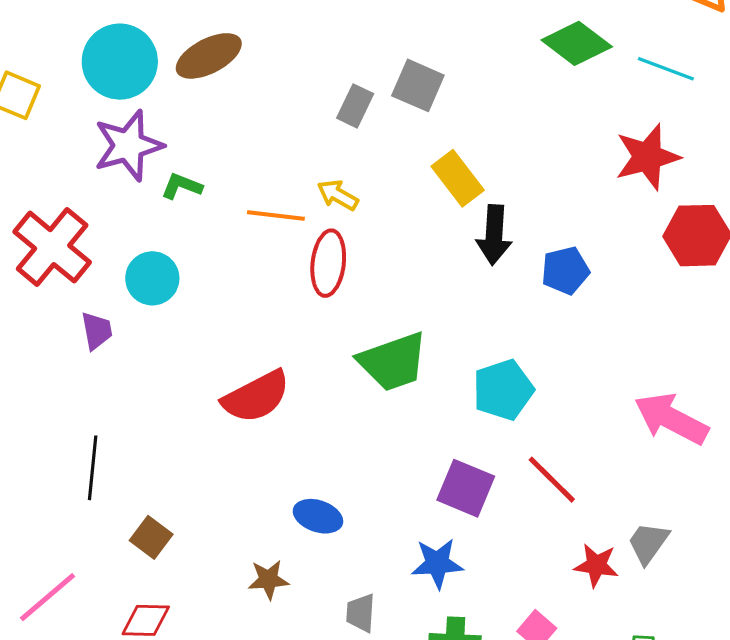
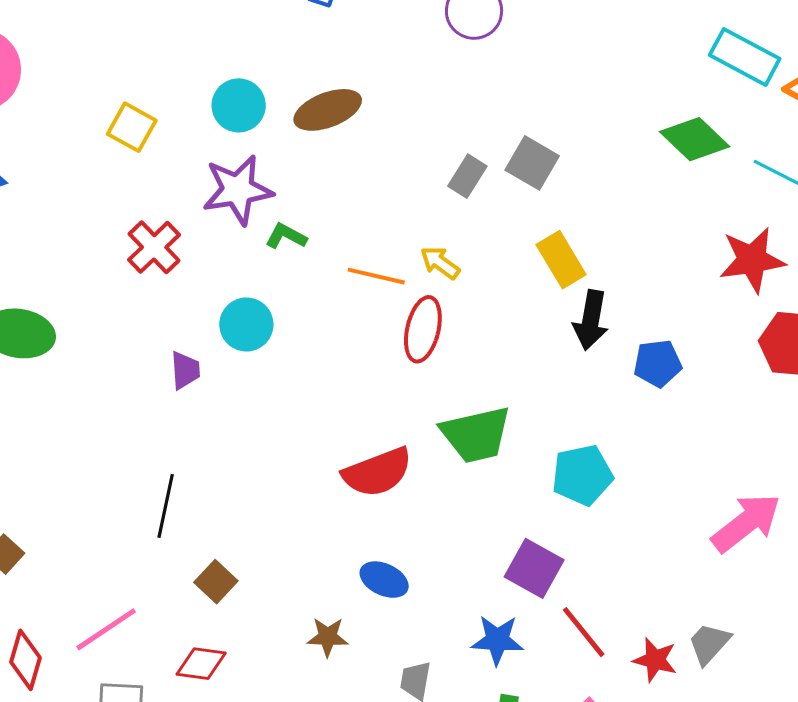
cyan circle: (120, 62) -> (239, 105), size x0.7
red cross: (52, 247) -> (154, 247), moved, size x0.7
red semicircle: (256, 397) -> (377, 472), moved
pink arrow: (671, 419) -> (746, 523), turned 108
red line: (552, 480) -> (584, 632), moved

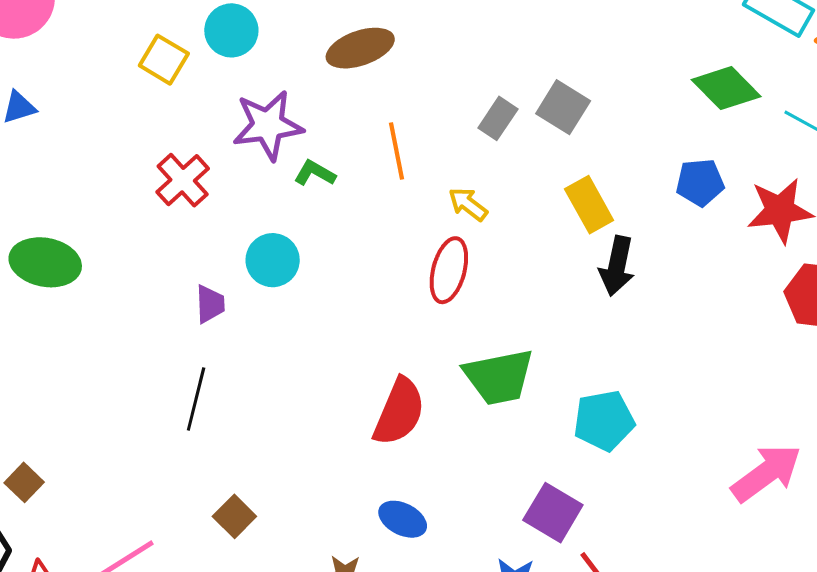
cyan circle: (239, 105) -> (231, 30), moved
orange line: (376, 276) -> (397, 151), moved, turned 64
blue pentagon: (658, 363) -> (700, 182), moved
red semicircle: (377, 472) -> (399, 412), turned -48
black line: (166, 506) -> (196, 399), moved

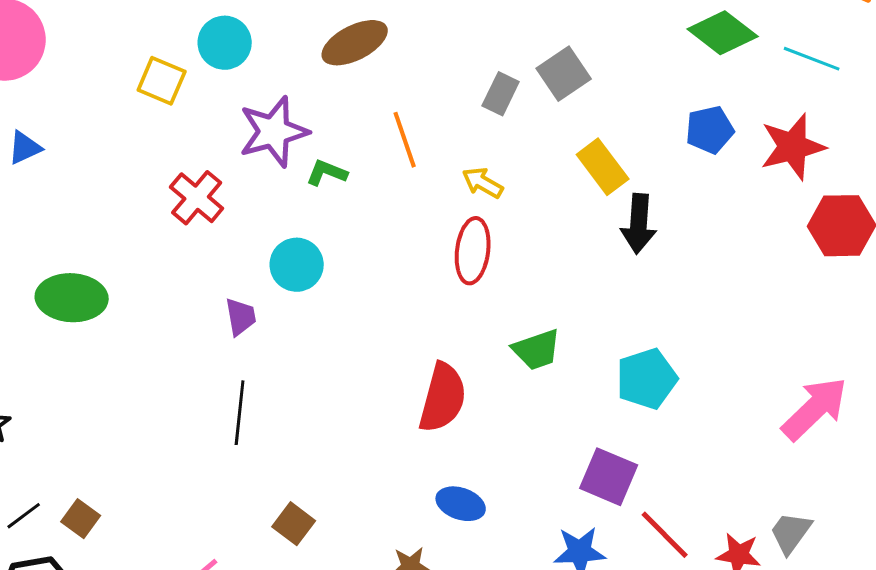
gray square: (563, 107) -> (564, 74), turned 32
green trapezoid: (499, 377) -> (537, 350), size x0.7

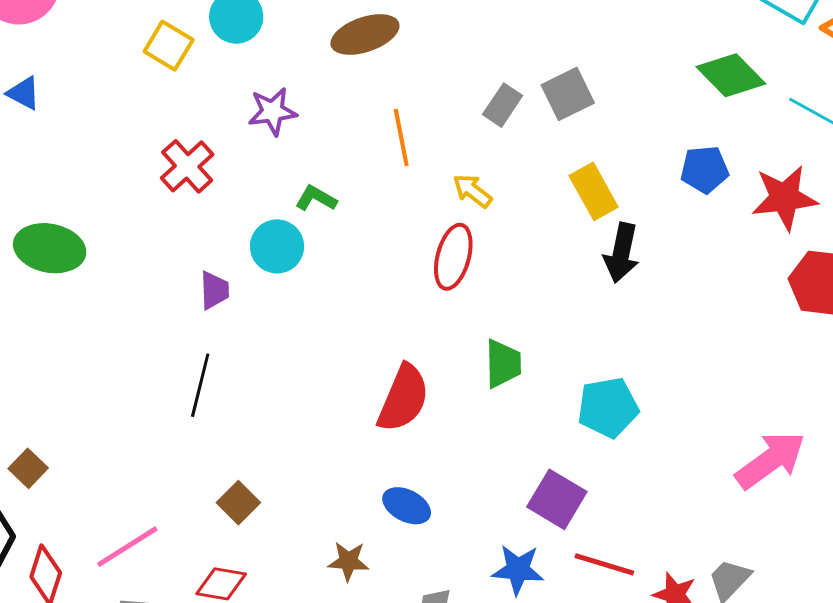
purple star: (274, 132) -> (273, 112), size x0.7
blue triangle: (25, 148) -> (24, 93), turned 45
green L-shape: (327, 173) -> (316, 198), moved
green trapezoid: (537, 350) -> (503, 364), turned -80
red line: (665, 535) -> (604, 564), turned -36

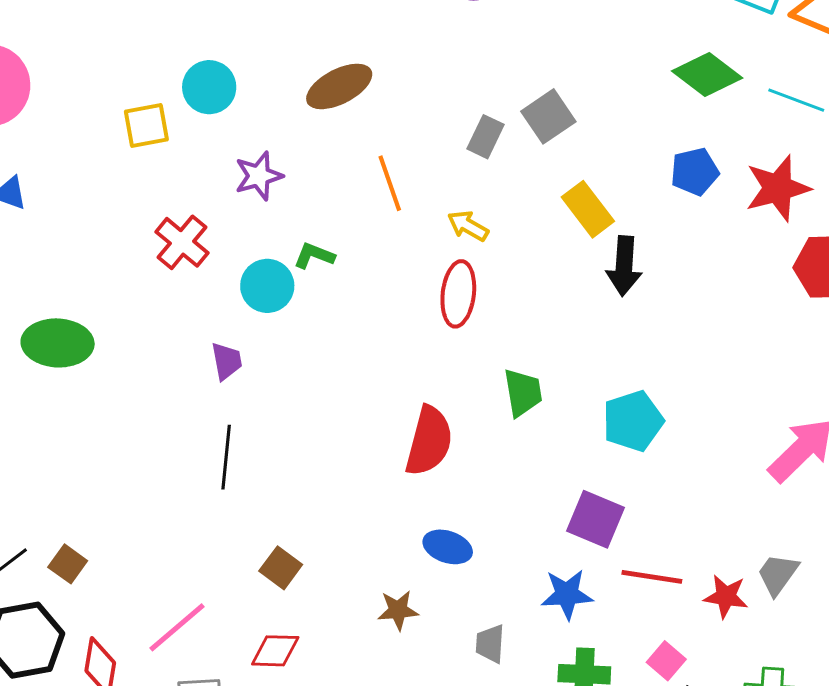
yellow square: (169, 46) -> (146, 126), turned -33
cyan circle: (277, 246) -> (267, 286), moved

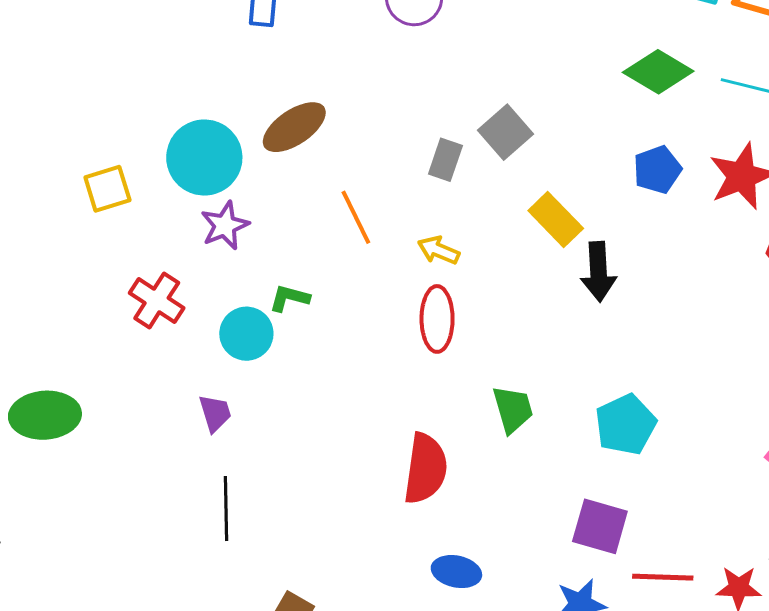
cyan circle: (209, 87) -> (204, 158), moved, size x1.4

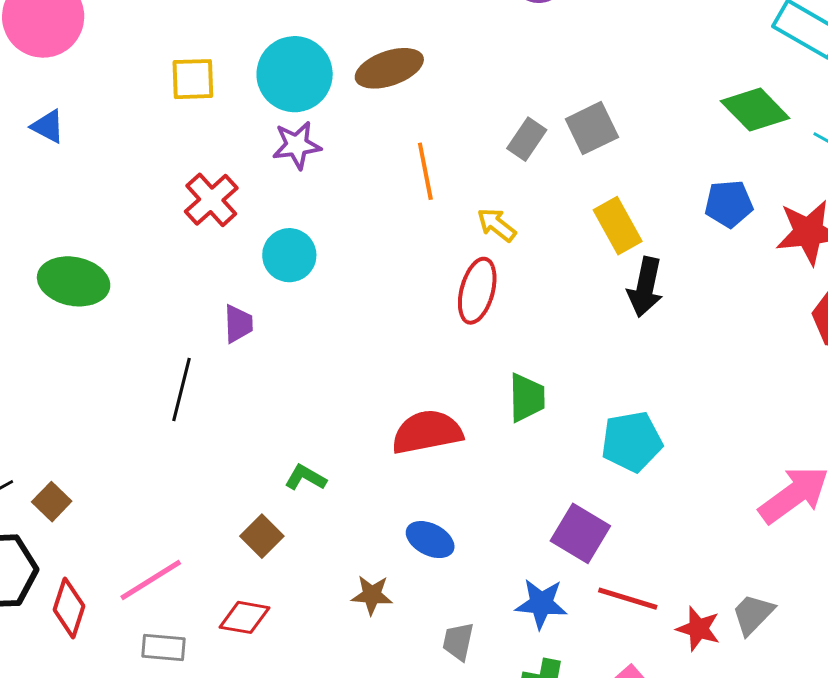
green L-shape: (289, 298) -> (306, 478), moved
red semicircle: (425, 469) -> (427, 432), turned -124
black line: (226, 509) -> (182, 389), moved

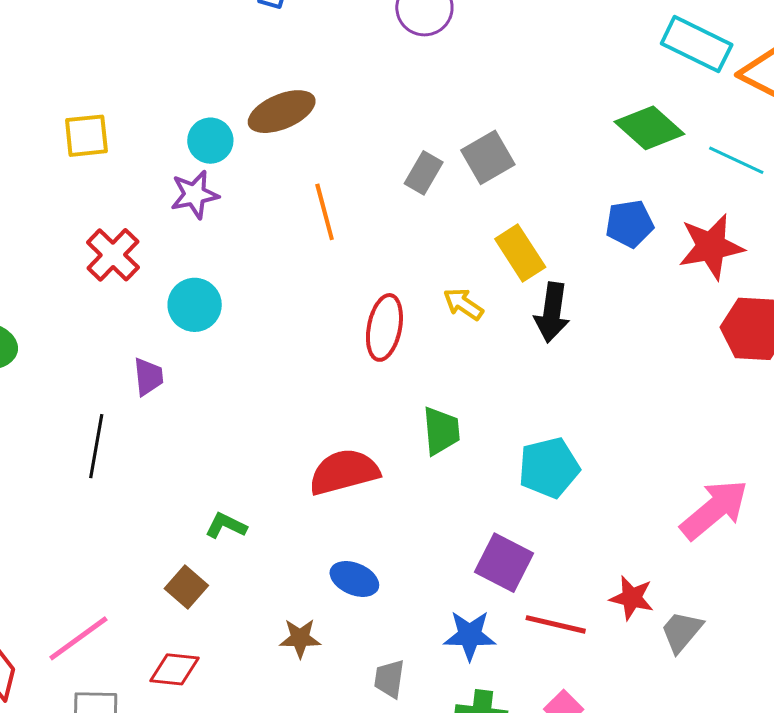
cyan circle: (295, 74) -> (210, 141), moved, size x0.6
yellow arrow: (497, 225) -> (463, 304), moved
red star: (698, 629) -> (632, 598), moved

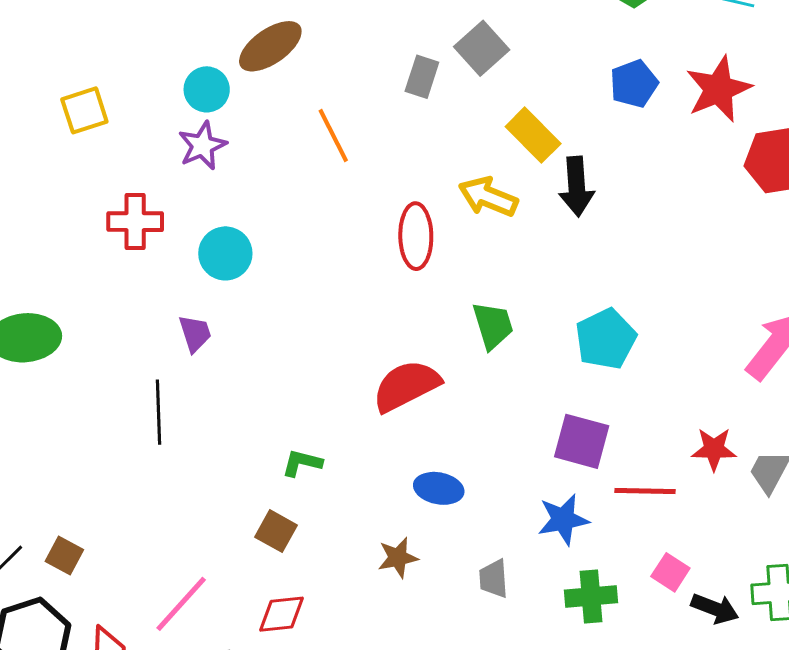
red cross: (113, 255) -> (135, 222), turned -32
yellow arrow: (463, 304) -> (488, 197), size x1.4

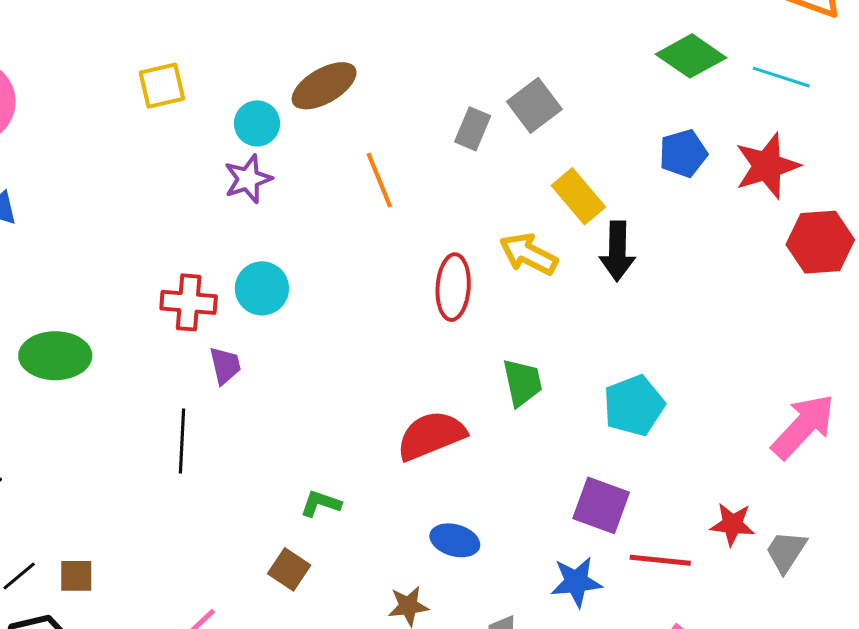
yellow square: (84, 110) -> (162, 86), moved
red cross: (135, 222) -> (189, 302), moved
brown square: (64, 555) -> (76, 576), turned -33

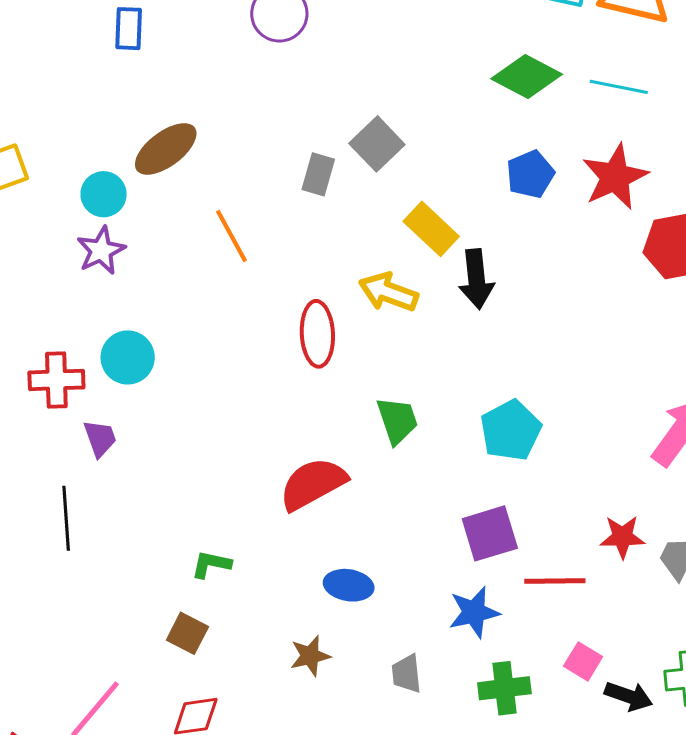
purple square: (601, 505) -> (490, 533), turned -30

